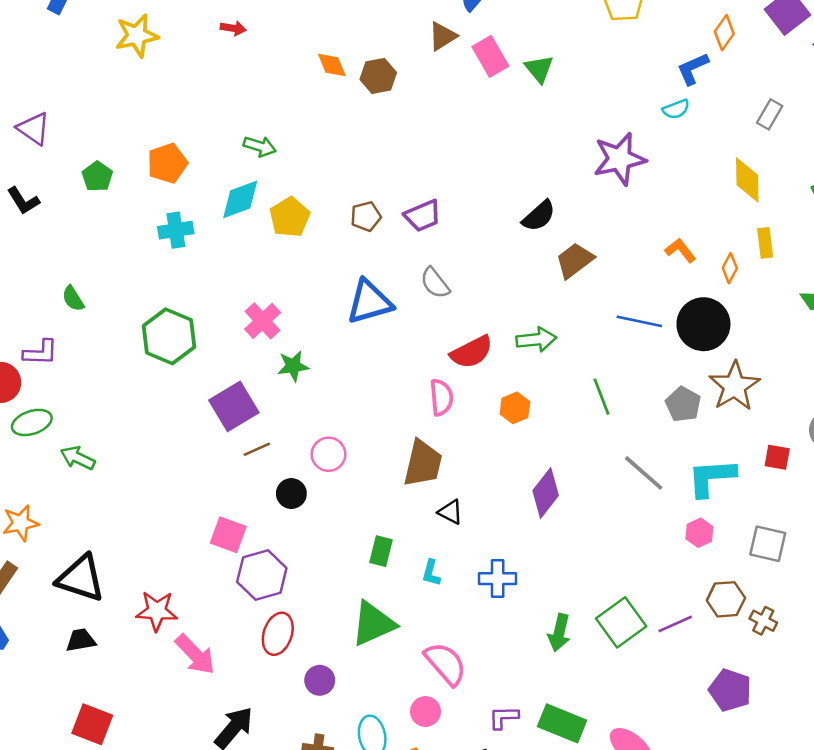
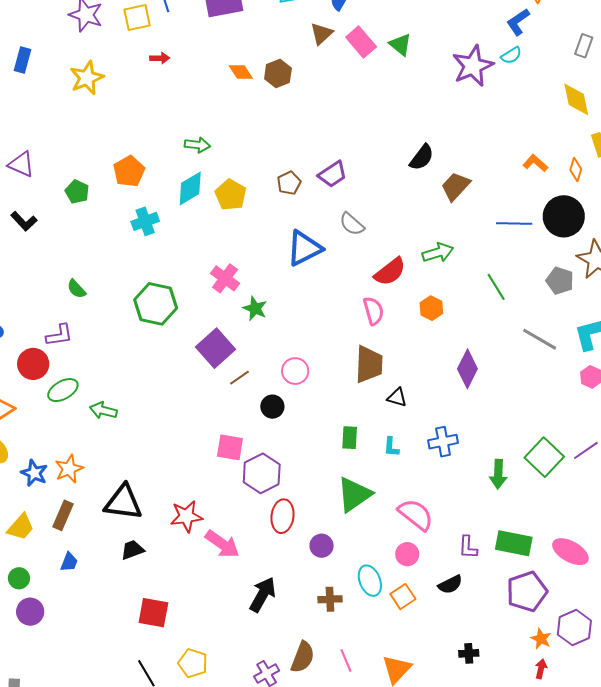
purple star: (620, 159) -> (473, 66), moved
green star: (293, 366) -> (255, 308), turned -30
purple L-shape: (503, 717) -> (468, 547), turned -75

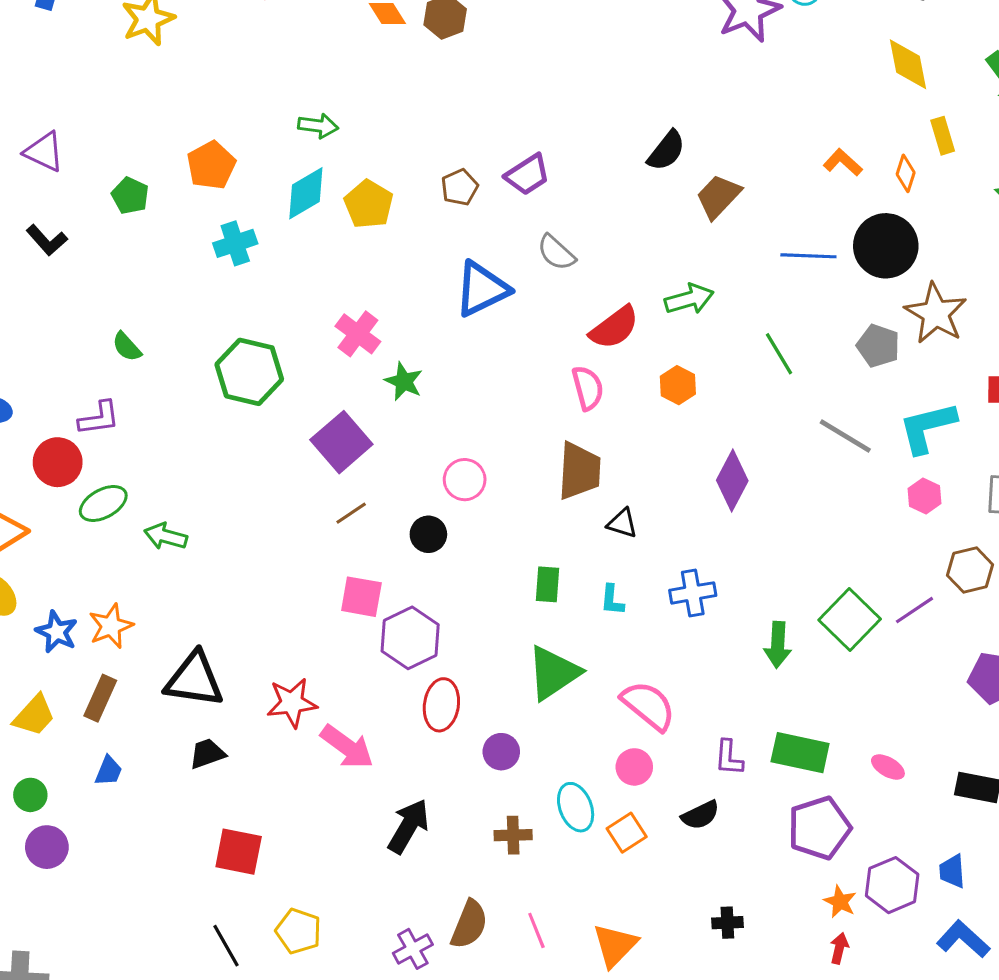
brown line: (239, 378) -> (351, 513), moved
pink ellipse: (570, 552) -> (888, 767), size x0.6

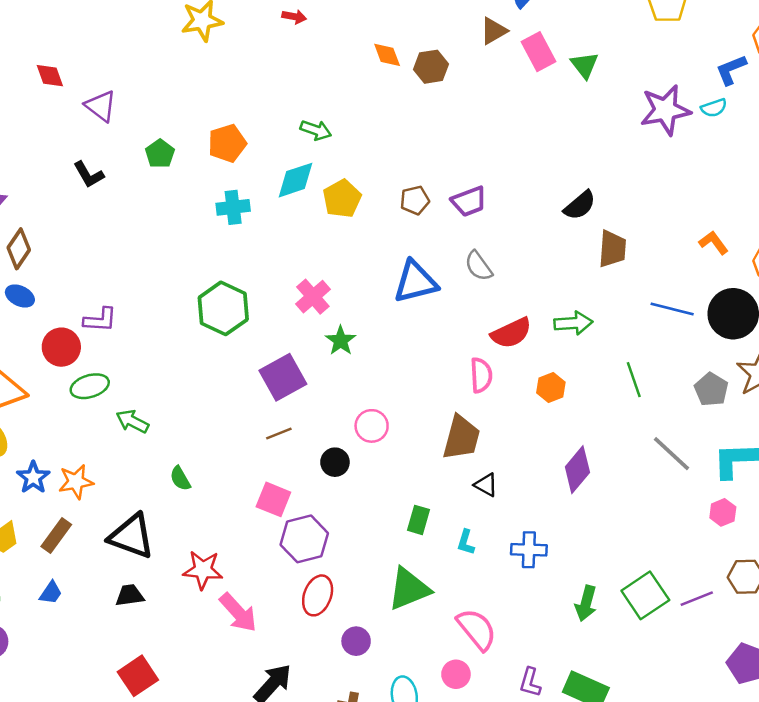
brown trapezoid: (718, 196) -> (612, 249), turned 129
green semicircle: (127, 347) -> (180, 478), moved
red square: (239, 852) -> (138, 676), turned 33

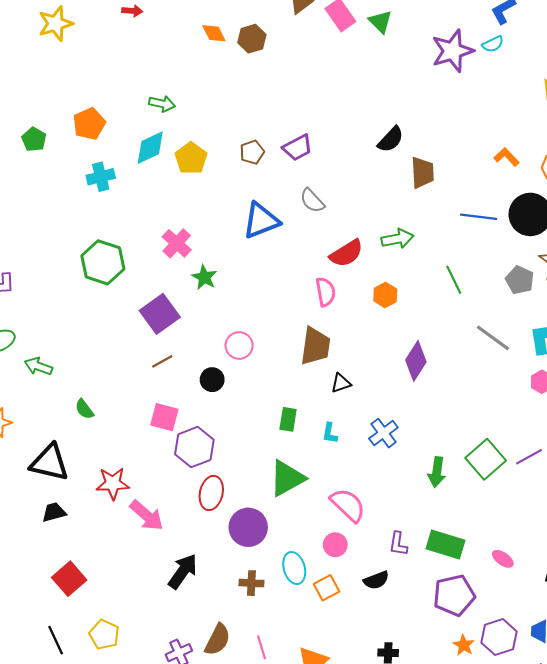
black triangle: (486, 485) -> (341, 383), turned -40
blue cross: (529, 550) -> (383, 433), turned -32
purple circle: (356, 641) -> (248, 527), size x1.6

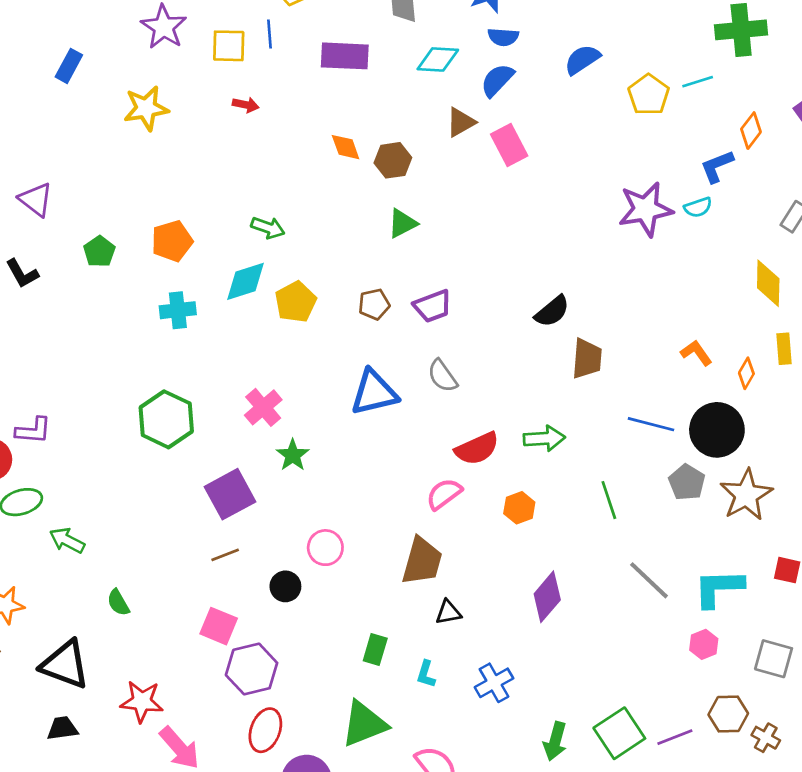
green triangle: (380, 22) -> (402, 223), moved, turned 40
gray pentagon: (520, 280) -> (687, 482), moved
pink semicircle: (326, 292) -> (444, 494), turned -124

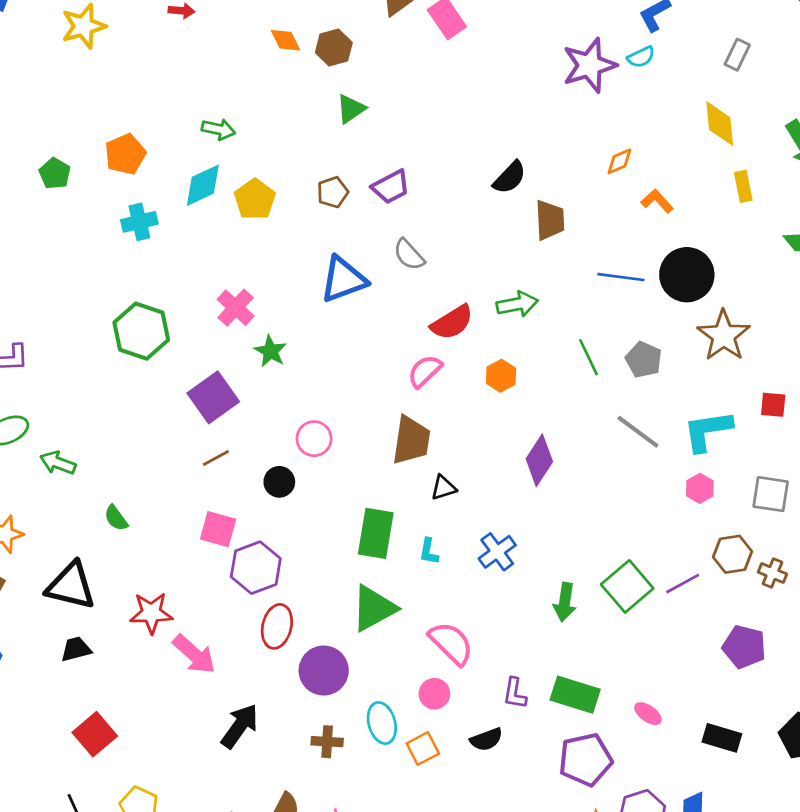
orange diamond: (746, 373) -> (619, 161), moved, turned 44
gray pentagon: (687, 482) -> (644, 360), moved
green rectangle: (375, 650) -> (376, 533), size x1.6

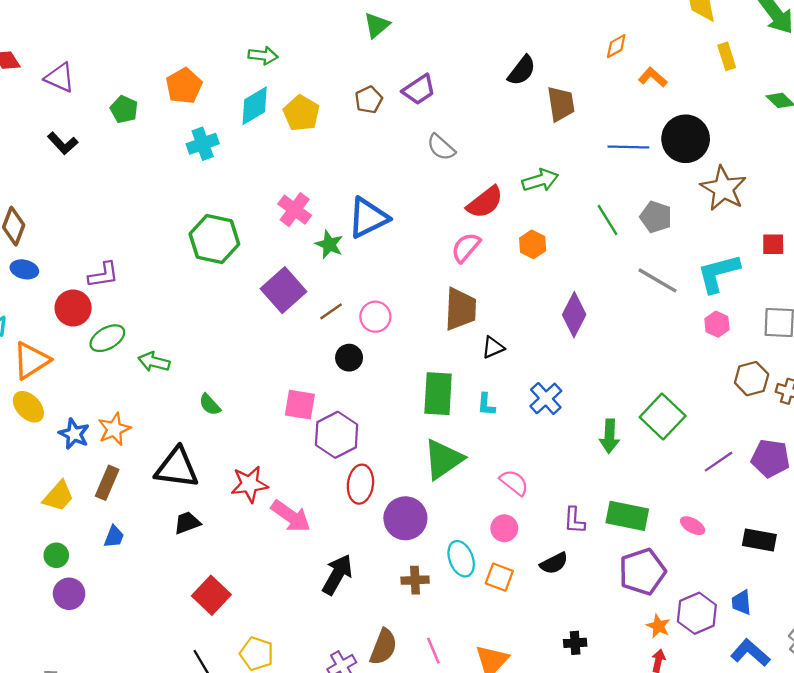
blue triangle: (343, 279) -> (368, 218), moved
brown line: (216, 458) -> (331, 311), moved
purple line: (683, 584) -> (719, 462), moved
pink semicircle: (451, 643) -> (514, 483), size x0.7
orange square: (423, 748) -> (499, 577), turned -36

